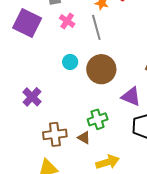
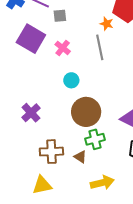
pink cross: (67, 21) -> (63, 48), moved
brown circle: (101, 69) -> (86, 112), moved

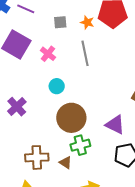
gray square: (60, 16) -> (60, 22), moved
orange star: (107, 24) -> (87, 22), moved
purple cross: (31, 113) -> (17, 107), moved

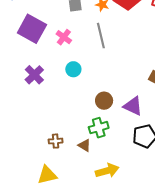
purple cross: (17, 107) -> (34, 75), moved
brown circle: (71, 118) -> (104, 101), moved, size x0.6
brown cross: (37, 157) -> (56, 141), size x0.6

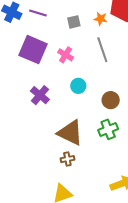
brown circle: (104, 101) -> (111, 100), moved
green cross: (99, 128) -> (108, 129), moved
brown triangle: (84, 145) -> (70, 133), moved, size x2.0

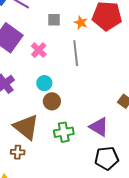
brown circle: (111, 100) -> (52, 101), moved

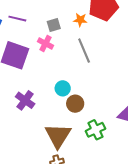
pink cross: (39, 50) -> (46, 43), moved
brown triangle: (26, 127) -> (58, 136), turned 40

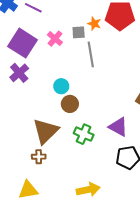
gray square: (54, 25) -> (79, 32), moved
purple cross: (25, 100) -> (19, 73), moved
green cross: (95, 130) -> (84, 134), turned 36

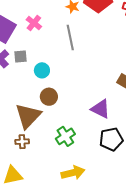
gray square: (79, 32) -> (21, 57), moved
brown circle: (70, 104) -> (49, 97), moved
green cross: (84, 134) -> (65, 136), moved, turned 36

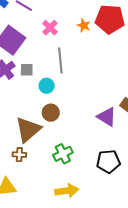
pink cross: (34, 23) -> (50, 28), moved
gray line: (70, 38) -> (60, 60), moved
purple triangle: (100, 109) -> (107, 117), moved

